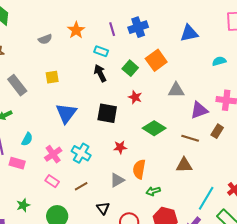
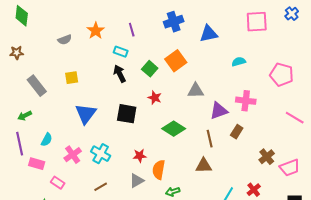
blue cross: (138, 27) -> (174, 22), moved
brown line: (190, 138) -> (210, 139), turned 60
red star: (120, 147) -> (140, 156), moved
pink rectangle: (52, 181) -> (58, 183), moved

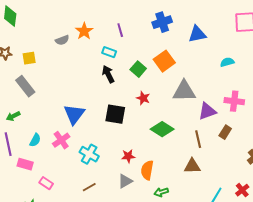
gray semicircle: (65, 40) -> (62, 40), moved
yellow square: (72, 78) -> (29, 58), moved
gray triangle: (196, 91) -> (184, 91), size x1.4
pink cross: (73, 155) -> (61, 140), moved

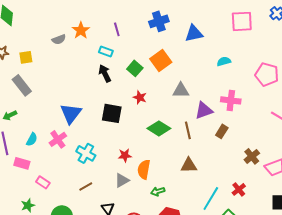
gray triangle: (184, 91) -> (181, 90), size x0.7
brown line: (198, 139) -> (188, 130), moved

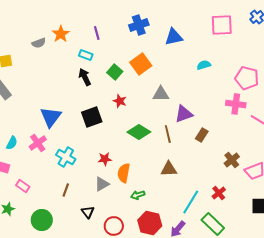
pink cross: (231, 100) -> (236, 104), moved
black square: (112, 113) -> (92, 117), turned -30
brown line: (86, 186) -> (66, 190), turned -40

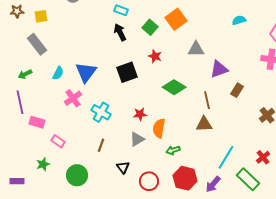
brown line: (168, 134) -> (207, 100), moved
cyan semicircle: (12, 143) -> (58, 73), moved
red cross: (219, 193) -> (263, 157), moved

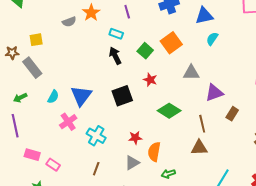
brown star: (17, 11) -> (12, 53), moved
cyan semicircle: (239, 20) -> (212, 39), moved, turned -40
pink rectangle: (37, 122) -> (32, 155), moved

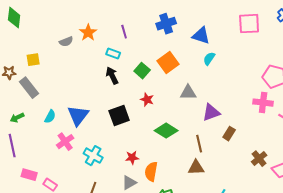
blue triangle: (204, 16) -> (201, 36), turned 30

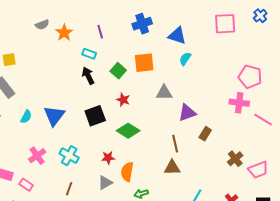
gray semicircle: (66, 42) -> (42, 25), moved
orange square: (168, 63) -> (144, 63), turned 30
green diamond: (166, 131) -> (128, 131), moved
pink cross: (65, 142) -> (37, 156), moved

